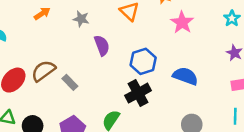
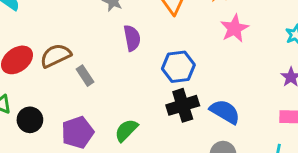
blue semicircle: (185, 76) -> (225, 112), moved
black cross: (138, 93) -> (183, 105), moved

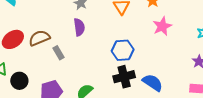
purple semicircle: (132, 38) -> (79, 27), moved

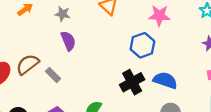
pink star: (162, 26) -> (159, 16), turned -30
blue hexagon: (123, 50) -> (142, 45), moved

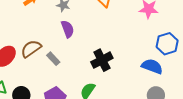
blue hexagon: (142, 45) -> (167, 44), moved
black cross: (132, 82) -> (102, 60), moved

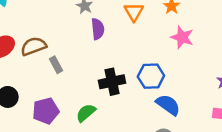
purple semicircle: (68, 29) -> (98, 29), moved
blue hexagon: (167, 44) -> (151, 76), moved

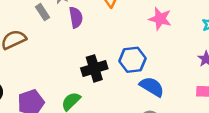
gray rectangle: (56, 65) -> (43, 12), moved

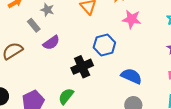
purple semicircle: (76, 17) -> (51, 43), moved, turned 72
blue hexagon: (132, 60) -> (104, 45), moved

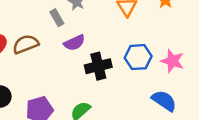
pink star: (132, 19) -> (173, 61), moved
black cross: (82, 67) -> (98, 66), moved

